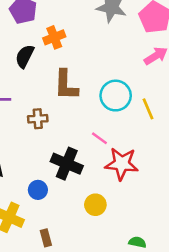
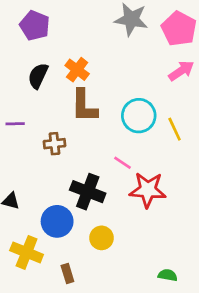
orange cross: (54, 37) -> (77, 70), moved, turned -30
blue circle: (38, 190) -> (57, 221), size x1.5
yellow circle: (95, 205) -> (102, 238), moved

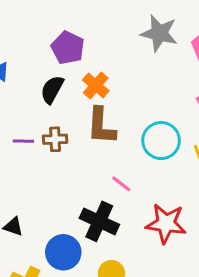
purple pentagon: (35, 26) -> (68, 48), moved
brown cross: (54, 144) -> (55, 139), moved
pink line: (123, 163) -> (121, 184), moved

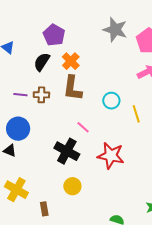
cyan circle: (161, 141) -> (111, 101), size x0.7
blue circle: (63, 252) -> (18, 129), moved

